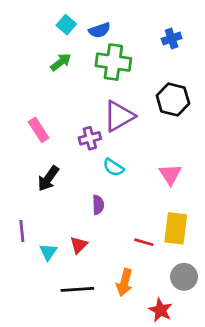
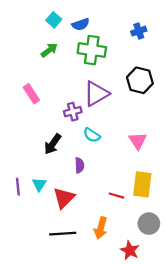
pink rectangle: (39, 130) -> (31, 94), moved
black arrow: (48, 178) -> (53, 144), moved
red triangle: (79, 245) -> (64, 198), size x1.5
cyan triangle: (48, 252) -> (39, 184), moved

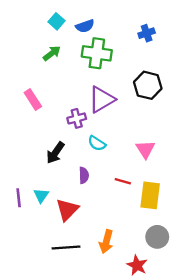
red line: (116, 196) -> (123, 181), moved

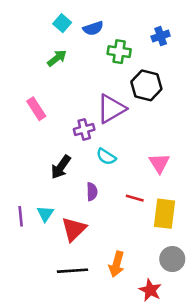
green cross: (97, 53) -> (119, 52), moved, size x0.7
black hexagon: (148, 85) -> (146, 85), moved

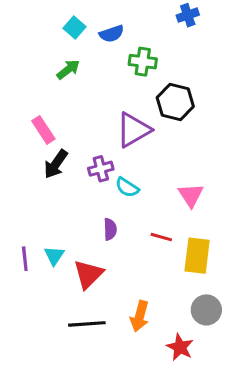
blue cross: (161, 36) -> (188, 15), moved
purple cross: (84, 129) -> (101, 169), moved
black arrow: (61, 167) -> (56, 164), moved

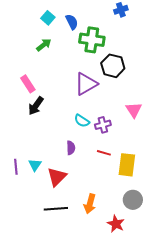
blue semicircle: (112, 34) -> (72, 22), turned -98
green cross: (143, 62) -> (92, 40), size x1.4
purple cross: (101, 169) -> (103, 125), moved
pink triangle: (191, 195) -> (134, 110), moved

